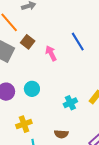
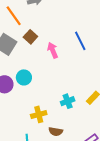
cyan circle: (32, 89) -> (24, 77), moved
yellow cross: (24, 124) -> (39, 114), moved

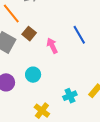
cyan circle: (24, 77) -> (33, 75), moved
yellow cross: (39, 114) -> (42, 111), turned -35

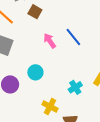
brown square: (29, 34) -> (35, 12), moved
blue line: (79, 35) -> (73, 37), moved

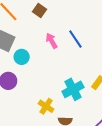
cyan circle: (35, 72) -> (22, 57), moved
cyan cross: (75, 87) -> (73, 89), size x1.5

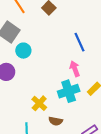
pink arrow: (52, 41) -> (75, 69), moved

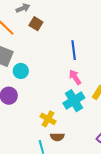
blue line: (80, 42) -> (74, 50), turned 30
brown semicircle: (56, 121) -> (57, 137), moved

